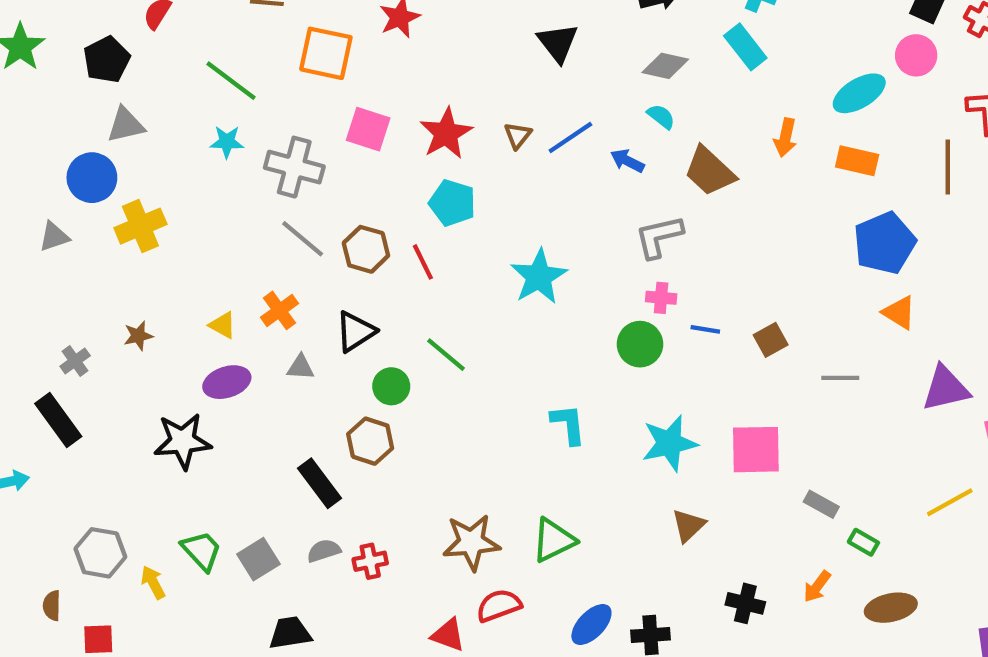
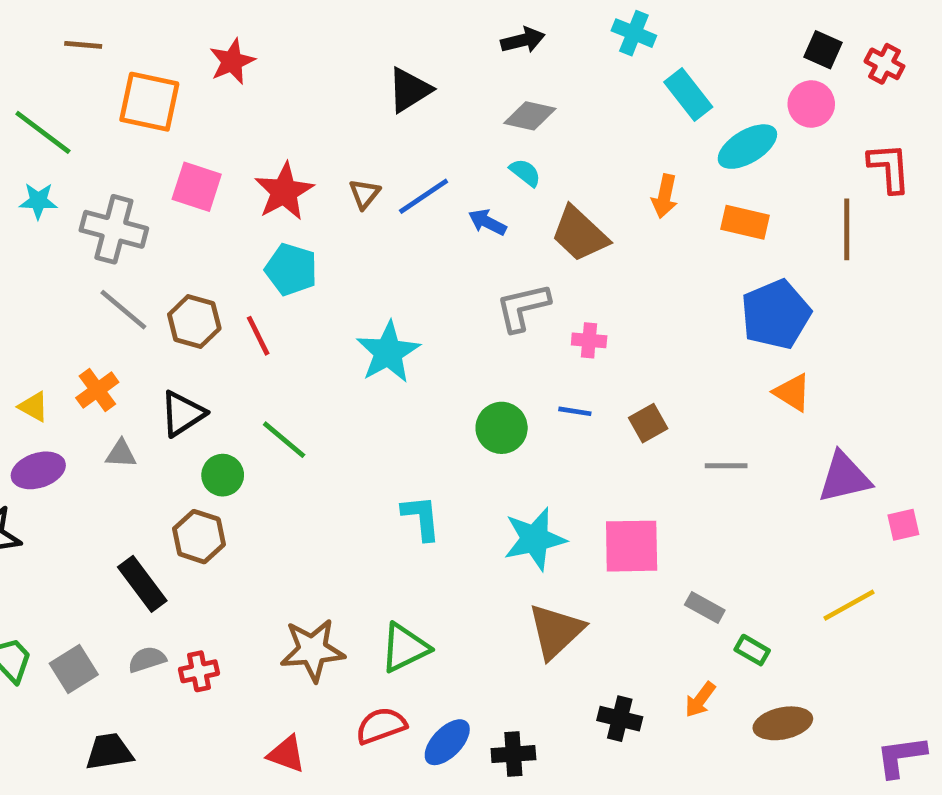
black triangle: (558, 43) -> (409, 90), turned 36
cyan rectangle: (745, 47) -> (688, 95), moved
pink cross: (661, 298) -> (589, 340), moved
brown triangle: (688, 525) -> (556, 631), size x1.5
red semicircle: (499, 606) -> (381, 726), moved

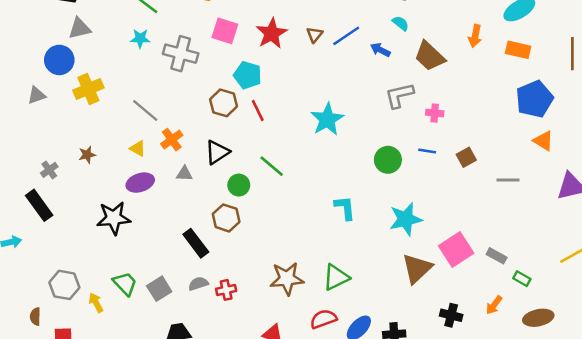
cyan pentagon: (291, 269) -> (248, 75), moved
gray line: (123, 310) -> (145, 110), moved
pink square: (632, 546) -> (456, 250), moved, turned -32

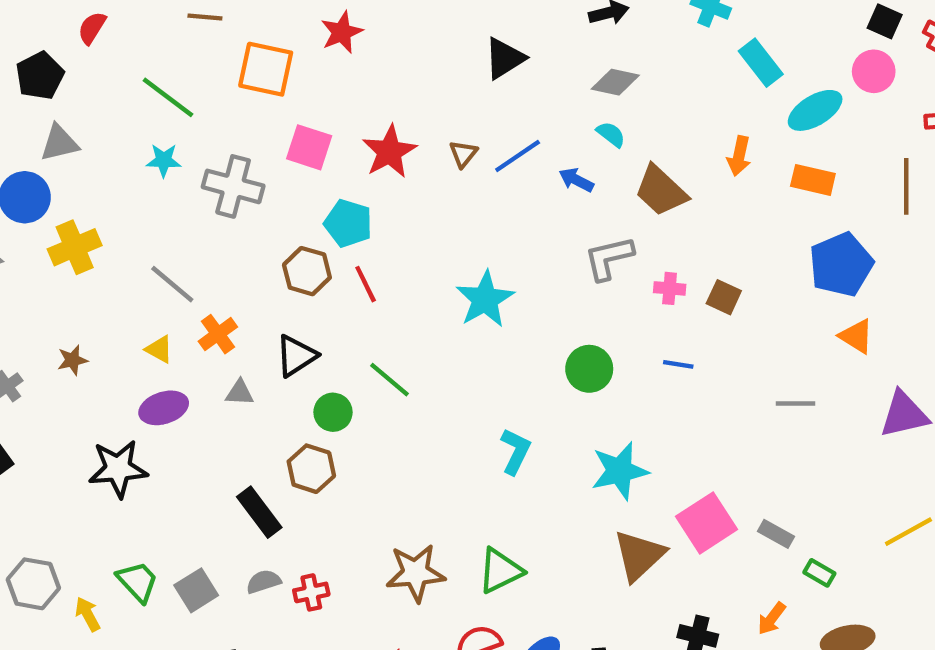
blue line: (427, 151) -> (678, 364), moved
brown square: (466, 157) -> (724, 297), moved, turned -36
cyan L-shape: (345, 208) -> (515, 451), turned 32

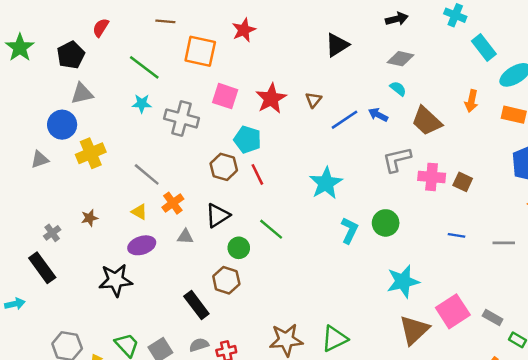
blue line: (518, 156) -> (345, 120), moved
pink cross: (670, 288) -> (432, 177), size x1.5
blue line: (678, 364) -> (457, 235), moved
cyan L-shape: (515, 451) -> (350, 230), moved

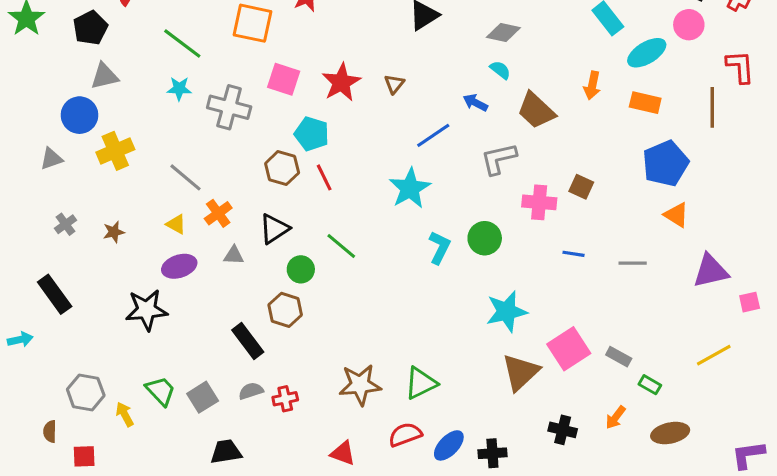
blue line: (345, 120) -> (433, 135), moved
pink cross: (432, 177) -> (539, 202), moved
gray cross: (52, 233) -> (65, 224), moved

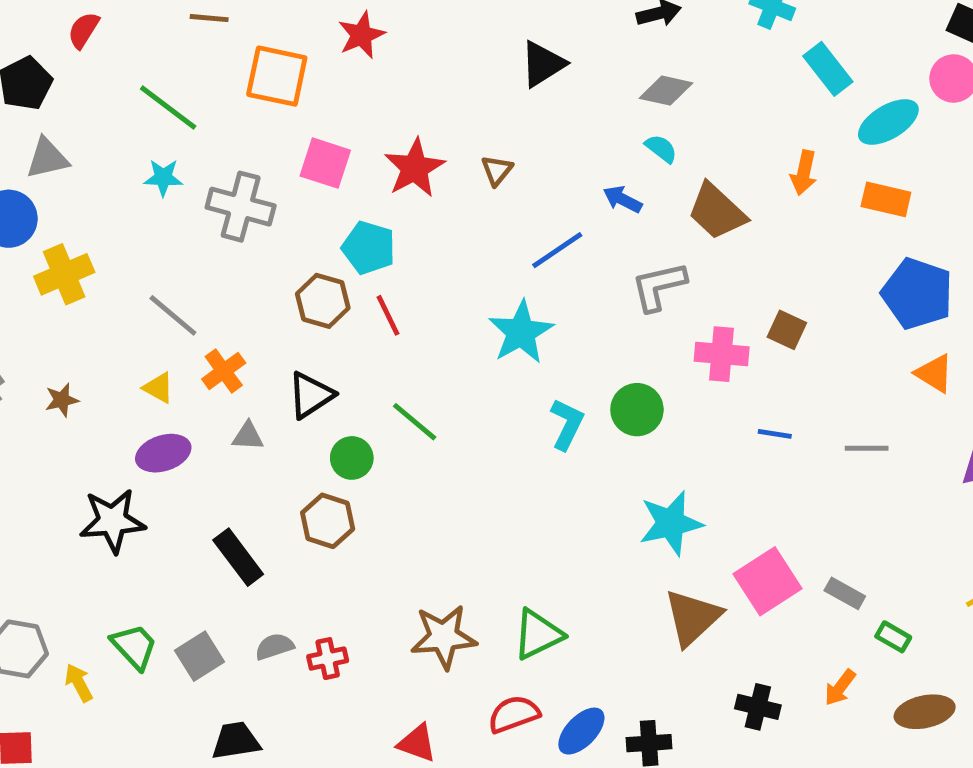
blue pentagon: (665, 163) -> (917, 294), turned -30
black rectangle: (248, 341) -> (238, 557), moved

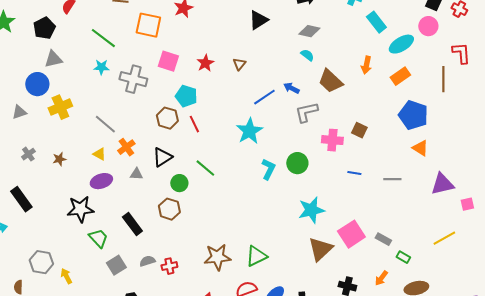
red star: (415, 168) -> (205, 63), size x0.7
blue arrow: (622, 199) -> (291, 88), moved
orange rectangle: (886, 199) -> (400, 76), turned -48
green trapezoid: (134, 646) -> (98, 238), moved

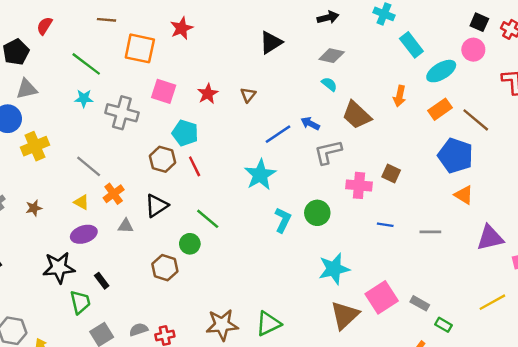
brown line: (443, 79) -> (476, 120), moved, turned -50
green circle: (179, 183) -> (190, 244), moved
black rectangle: (132, 224) -> (102, 281), moved, size x0.6
green trapezoid: (98, 238) -> (80, 302), turned 30

